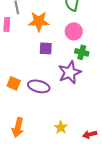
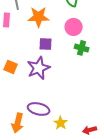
purple star: (70, 72) -> (39, 68), moved
orange square: (14, 83) -> (11, 67), moved
purple ellipse: (39, 86) -> (39, 109), moved

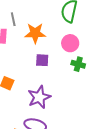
purple star: (39, 68) -> (39, 97), moved

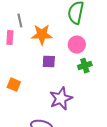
green cross: (78, 64) -> (85, 66), turned -32
purple star: (39, 97) -> (61, 99), moved

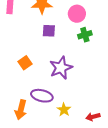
orange square: (14, 85) -> (25, 63), moved, turned 32

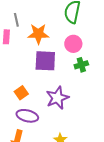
purple square: (49, 31) -> (45, 61), size x1.6
purple ellipse: (42, 96) -> (27, 116), moved

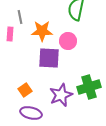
pink circle: (73, 44) -> (68, 41), moved
green cross: (81, 65) -> (89, 87), moved, size x1.6

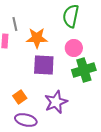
pink circle: (68, 41) -> (74, 48), moved
green cross: (89, 87) -> (84, 70), moved

